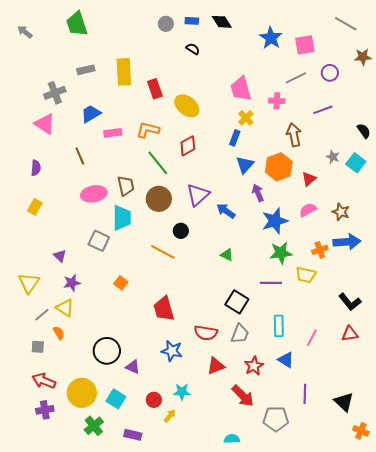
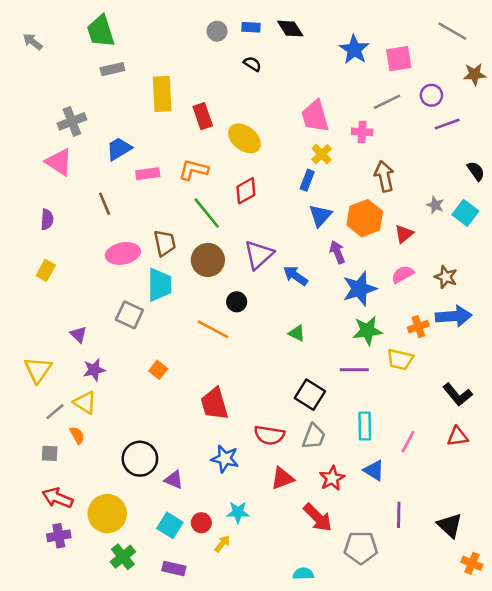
gray rectangle: (86, 70) -> (112, 69), moved
purple line: (323, 110) -> (447, 124), moved
cyan square: (116, 399) -> (170, 525), moved

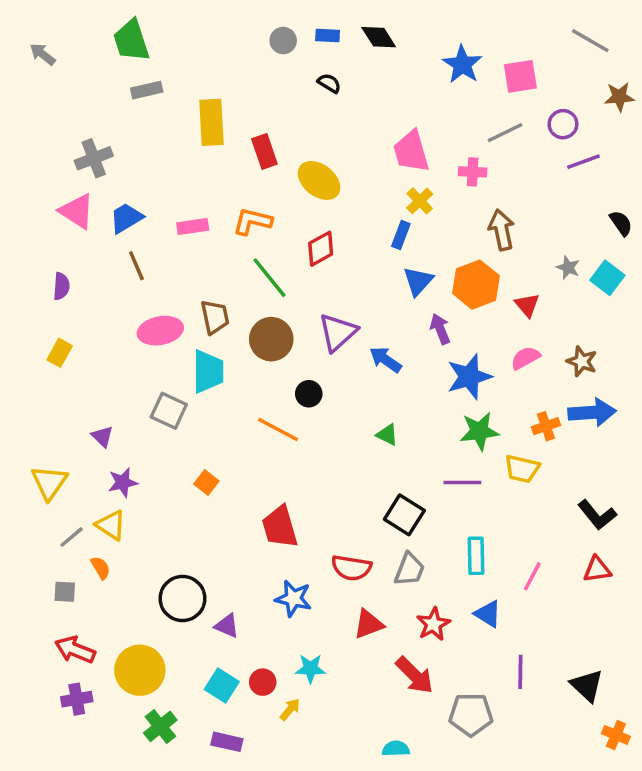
blue trapezoid: (119, 149) -> (126, 218), moved
red triangle: (404, 234) -> (527, 305), turned -30

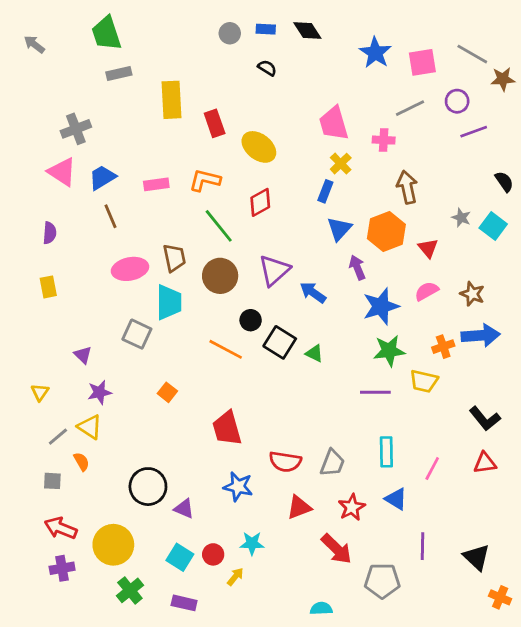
gray line: (590, 41) -> (472, 54), moved
yellow rectangle: (60, 353) -> (48, 287), turned -40
yellow triangle: (49, 482) -> (40, 392), size x0.6
black square: (404, 515) -> (280, 342), moved

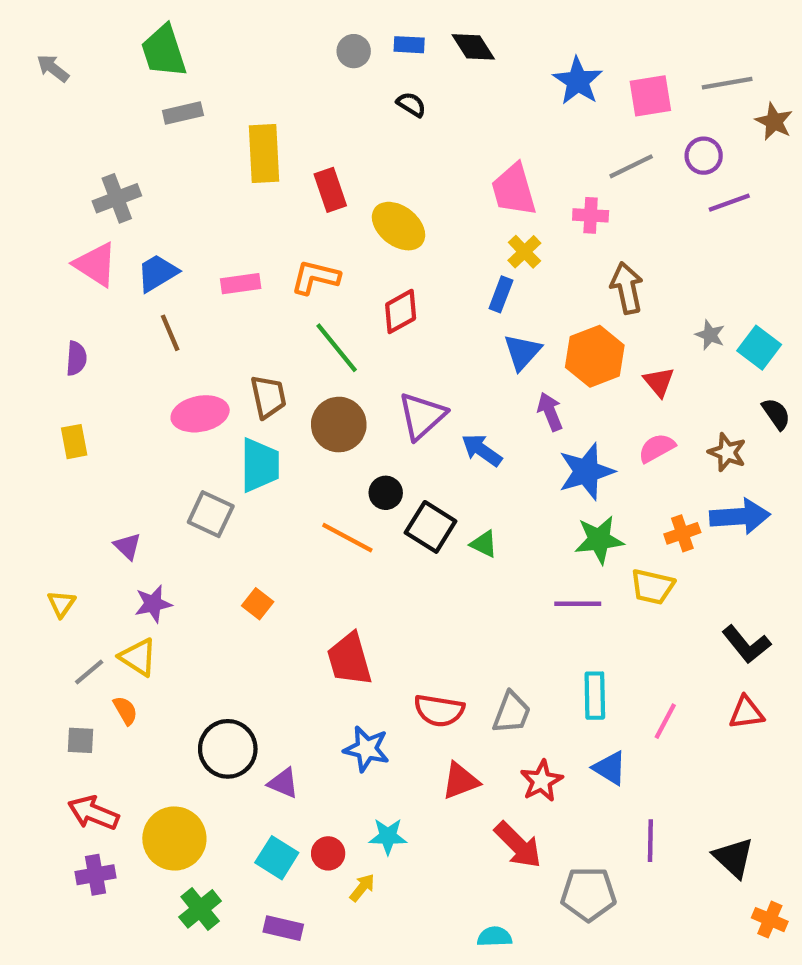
gray line: (472, 54) -> (727, 83), turned -40
brown star: (503, 79) -> (774, 122), turned 30
black semicircle: (504, 182) -> (776, 414), moved

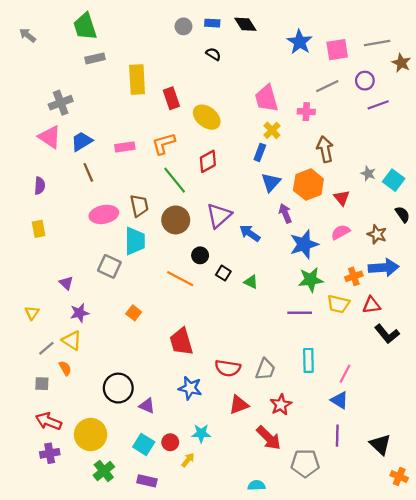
orange L-shape: (315, 277) -> (164, 144), turned -30
black square: (431, 527) -> (223, 273), size x0.6
red triangle: (746, 713) -> (371, 305), moved
blue triangle: (610, 768) -> (339, 400), moved

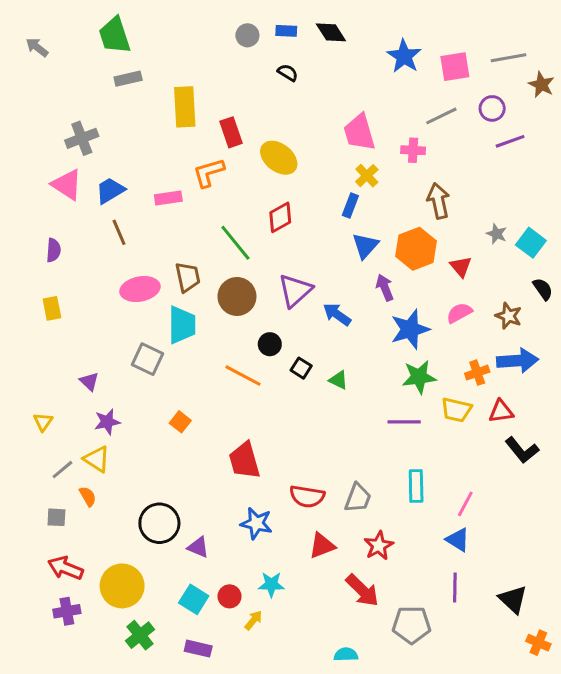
orange L-shape: (164, 144) -> (209, 173), moved

